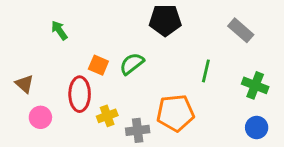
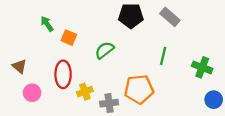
gray rectangle: (241, 30) -> (170, 17), moved
orange square: (98, 65) -> (69, 38), moved
blue circle: (257, 127) -> (214, 100), moved

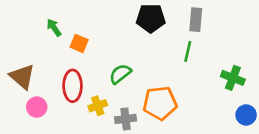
gray rectangle: (170, 17) -> (196, 20), turned 54
green semicircle: (104, 50) -> (120, 74), moved
green line: (163, 56) -> (188, 51), moved
brown triangle: (19, 66) -> (22, 77), size x1.5

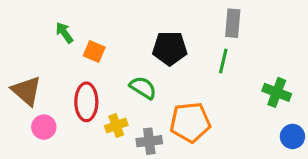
black pentagon: (151, 18) -> (170, 48), moved
green semicircle: (120, 74) -> (143, 88), turned 70

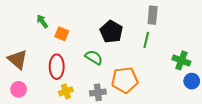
black pentagon: (170, 48) -> (111, 32), turned 30
yellow cross: (116, 125) -> (66, 91), moved
pink circle: (44, 127) -> (19, 89), moved
blue circle: (292, 136) -> (192, 81), moved

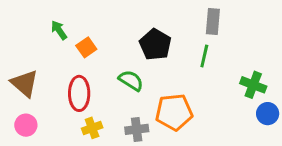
orange square: (62, 34) -> (86, 47), turned 32

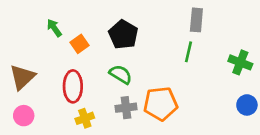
black pentagon: (155, 45) -> (123, 35), moved
brown triangle: (24, 83) -> (22, 77), turned 36
green cross: (253, 85) -> (240, 62), moved
gray cross: (137, 129) -> (126, 108), moved

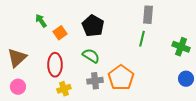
orange pentagon: (161, 104) -> (121, 78), turned -30

